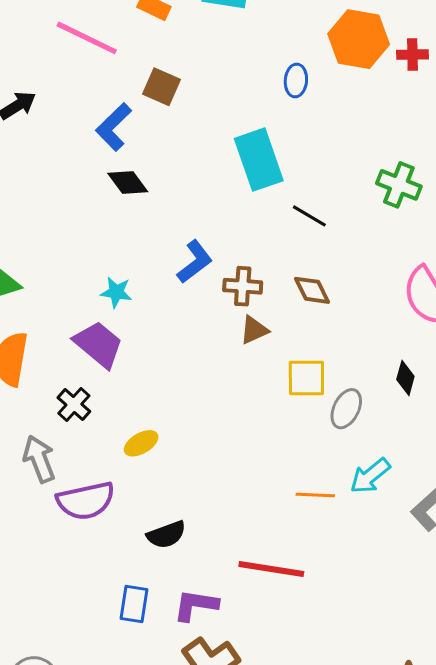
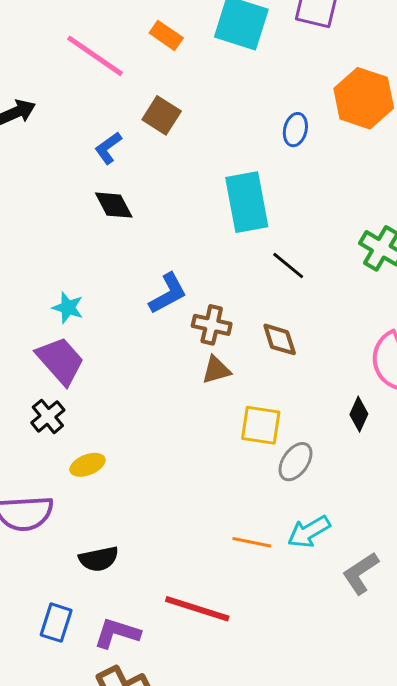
blue L-shape: (114, 127) -> (108, 148), size x0.7
cyan star: (116, 292) -> (68, 308), moved
black diamond: (405, 378) -> (359, 414), moved
black cross: (74, 404) -> (48, 416), moved

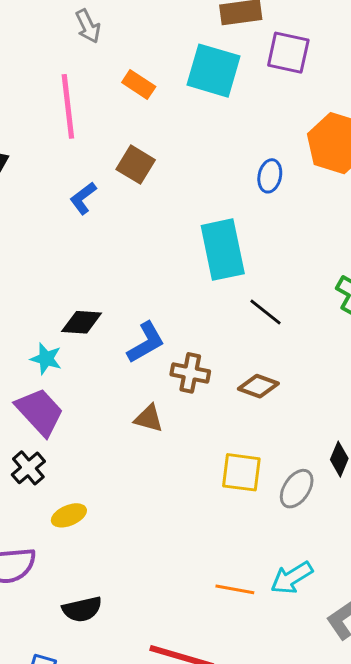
pink line: (95, 56) -> (68, 106), turned 50
black diamond: (114, 205) -> (82, 322), moved, turned -57
brown diamond: (280, 339) -> (258, 386), turned -51
brown triangle: (216, 370) -> (149, 418), moved, turned 32
gray ellipse: (295, 462) -> (297, 489), moved

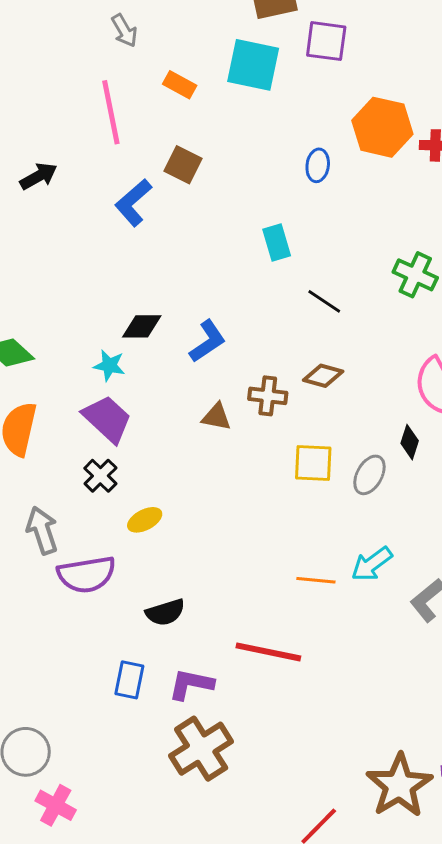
blue L-shape: (83, 198) -> (133, 203), size x1.4
cyan rectangle: (223, 250) -> (277, 242), size x0.6
brown cross: (190, 373) -> (268, 396), moved

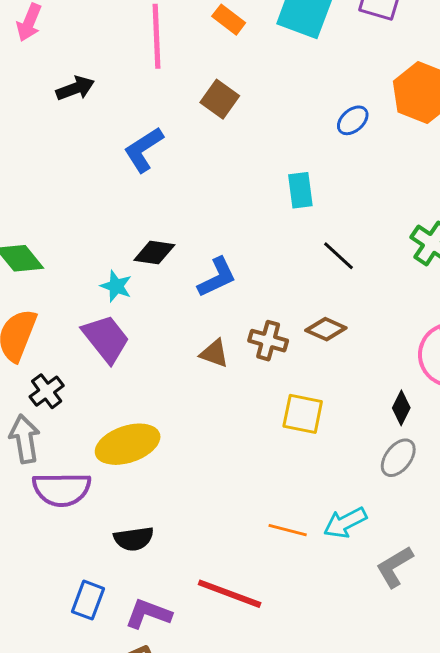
blue ellipse: (318, 165) -> (353, 120), turned 32
blue L-shape: (133, 203) -> (144, 150), moved
gray ellipse: (369, 475) -> (398, 458), moved
black cross: (100, 476) -> (47, 391), moved
yellow ellipse: (145, 520) -> (128, 444), size x1.8

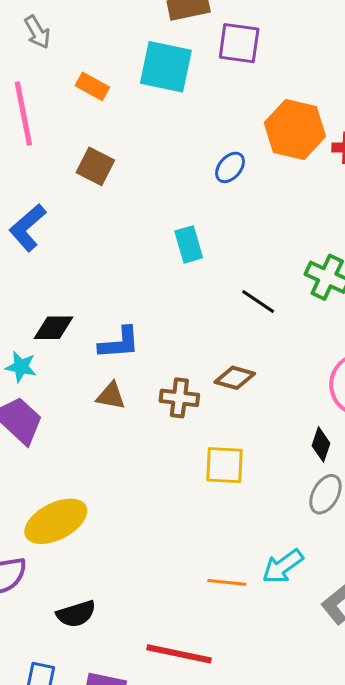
black line: (338, 256) -> (258, 301), moved
blue L-shape: (217, 277) -> (119, 343), turned 30
brown triangle: (214, 353) -> (111, 396), moved

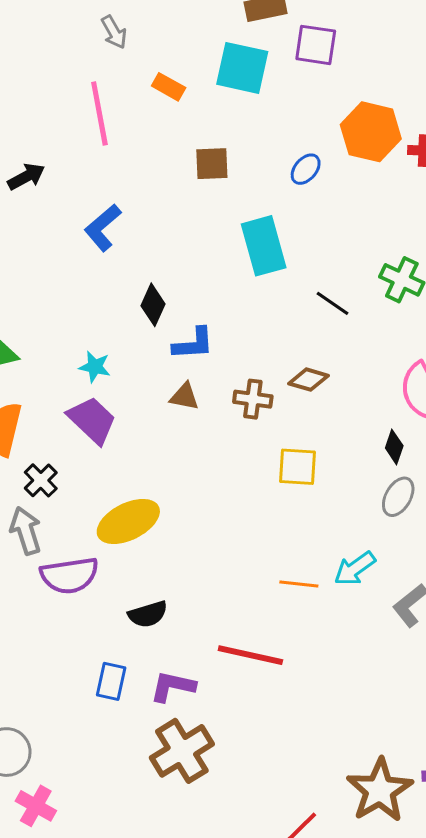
brown square: (95, 166) -> (212, 164), moved, turned -30
cyan rectangle: (189, 244) -> (264, 246), size x1.6
black diamond: (54, 328) -> (153, 305), moved, turned -66

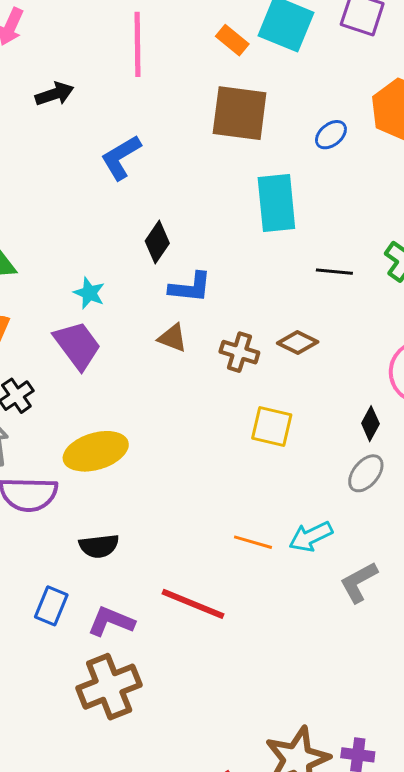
orange rectangle: (169, 87) -> (232, 40), moved
brown square: (212, 164) -> (240, 113), size x1.6
black line: (332, 303) -> (334, 272), turned -39

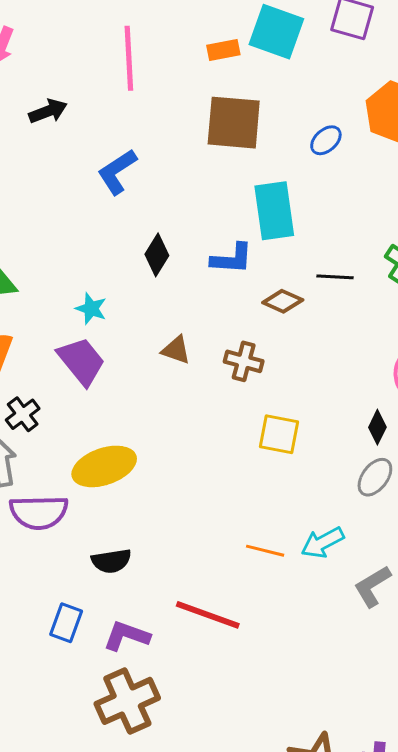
orange rectangle: (232, 40) -> (223, 50), turned -48
blue L-shape: (190, 287) -> (232, 259), moved
brown diamond: (298, 342) -> (283, 301), moved

